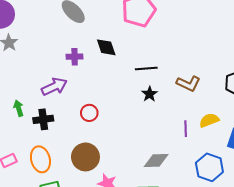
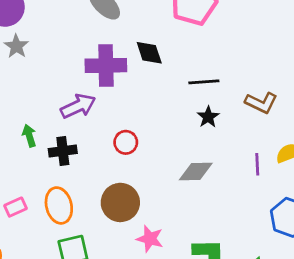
purple cross: (75, 57) -> (106, 65), size x1.8
gray diamond: (156, 161) -> (196, 171), moved

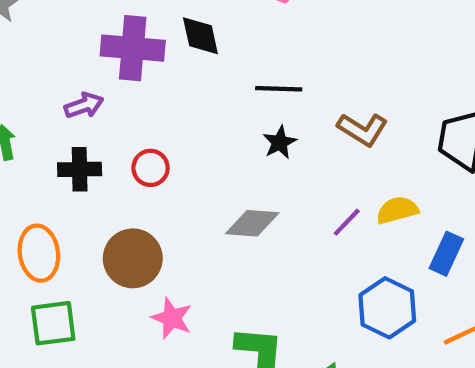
purple arrow: (78, 106) -> (84, 105), size x0.7
black cross: (63, 151) -> (80, 169), moved
purple line: (257, 164) -> (347, 222), turned 40

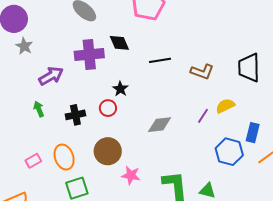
purple arrow: (84, 105) -> (51, 76), moved, size x1.4
black star: (280, 142) -> (120, 89), moved
blue rectangle: (446, 254) -> (253, 133), moved

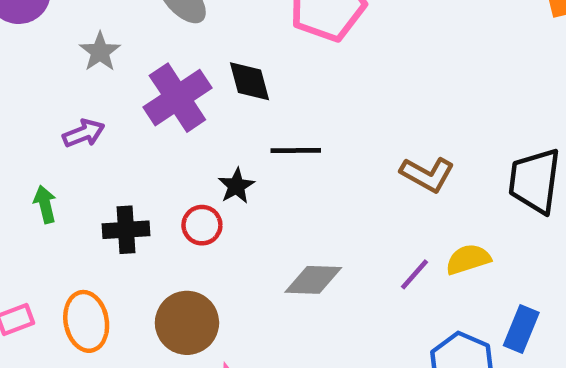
gray star: (24, 46) -> (100, 52), moved
purple cross: (89, 54) -> (177, 98), turned -36
black line: (160, 60) -> (296, 150), moved
purple arrow: (51, 76) -> (84, 133), size x0.7

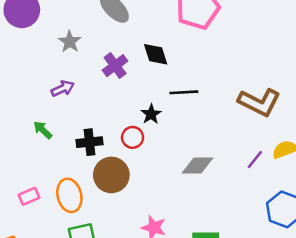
purple cross: (177, 98) -> (115, 66), size x0.7
brown L-shape: (427, 174) -> (259, 102), size x1.4
green arrow: (45, 204) -> (43, 130), turned -30
brown circle: (187, 323) -> (111, 175), moved

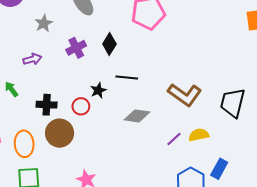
black diamond: (156, 54) -> (109, 44), turned 40
gray diamond: (197, 165) -> (137, 116), moved

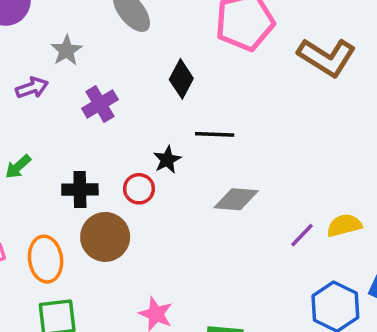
purple cross: (76, 48) -> (100, 104), moved
purple arrow: (32, 59) -> (32, 88), moved
green arrow: (11, 89) -> (18, 167), turned -91
brown L-shape: (185, 95) -> (327, 57), moved

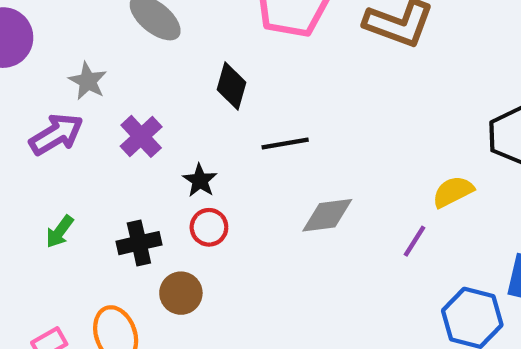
purple arrow: (32, 88) -> (56, 134), size x1.4
black star: (167, 160) -> (200, 180), moved
yellow semicircle: (344, 225) -> (453, 192), moved
brown circle: (105, 237) -> (181, 293), size x0.7

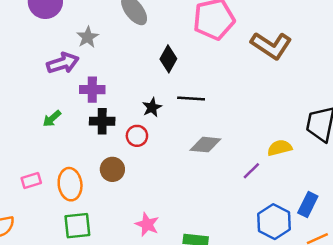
purple cross: (141, 136) -> (92, 90), moved, turned 30
black star: (200, 180) -> (152, 107), moved
black cross: (139, 243) -> (102, 121), moved

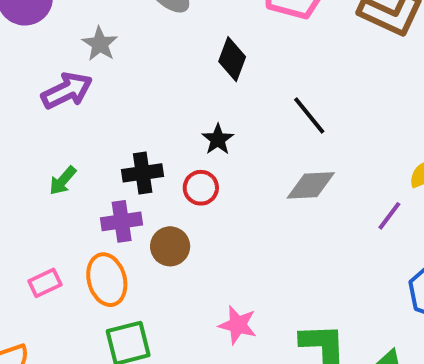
purple cross: (92, 90) -> (122, 221), moved
black line: (191, 98) -> (309, 115), moved, turned 56

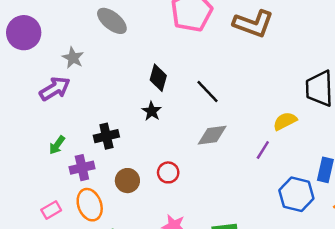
black diamond: (232, 59) -> (158, 78), moved
red circle: (201, 188) -> (168, 172), moved
purple cross: (122, 221) -> (82, 168), moved

